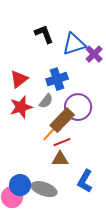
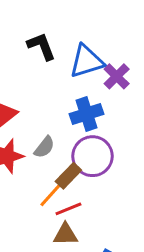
blue cross: (57, 79) -> (86, 114), moved
brown rectangle: (62, 120) -> (68, 176), size x0.7

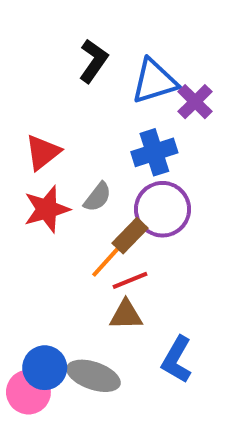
black L-shape: (41, 46) -> (93, 61), turned 56

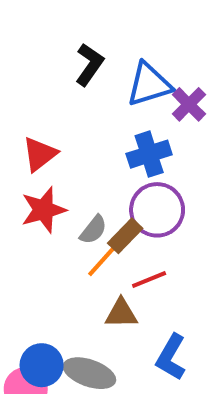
gray semicircle: (98, 197) -> (93, 230), moved
red line: (130, 280) -> (149, 280), moved

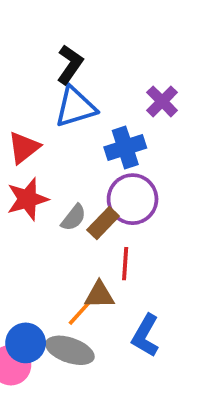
blue triangle: (149, 84) -> (75, 107), moved
orange line: (101, 262) -> (81, 312), moved
red line: (149, 280) -> (125, 264), turned -64

